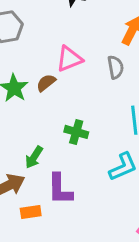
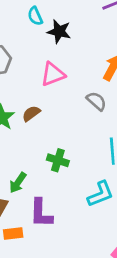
pink triangle: (69, 59) -> (53, 74), moved
gray semicircle: (116, 67) -> (96, 101), turned -40

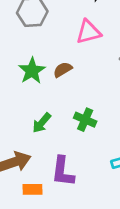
green arrow: (18, 183) -> (42, 123), moved

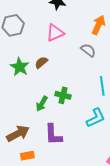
green arrow: (42, 123) -> (42, 104), moved
orange rectangle: (32, 189) -> (27, 156), moved

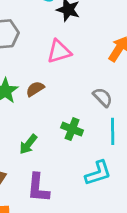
gray semicircle: (88, 50) -> (103, 97), moved
green cross: (63, 95) -> (72, 129), moved

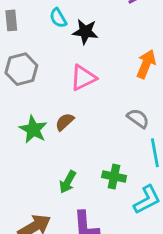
green cross: (72, 129) -> (114, 177), moved

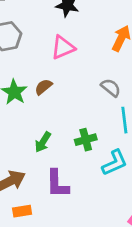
green cross: (114, 177) -> (86, 140), turned -30

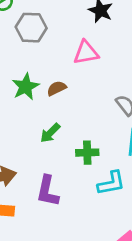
green arrow: (43, 142) -> (50, 133), moved

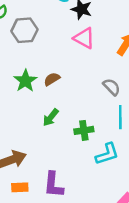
pink triangle: (86, 53) -> (84, 38), moved, turned 45
purple L-shape: (47, 191) -> (53, 185), moved

